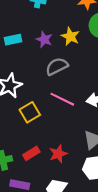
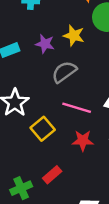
red star: (58, 154) -> (83, 141), moved, turned 30

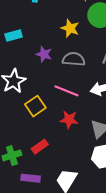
purple star: (45, 44) -> (44, 54), moved
gray semicircle: (64, 72) -> (74, 59), moved, turned 35

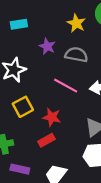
yellow square: (35, 106) -> (23, 107), moved
red star: (69, 120) -> (52, 117), moved
red rectangle: (40, 147) -> (46, 140), moved

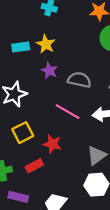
yellow star: (76, 23) -> (46, 44), moved
red rectangle: (46, 140) -> (34, 166), moved

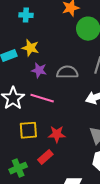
pink line: (68, 112) -> (42, 98), moved
yellow square: (23, 133) -> (28, 130), turned 36

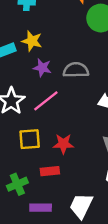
pink line: (42, 98) -> (46, 101), turned -55
red rectangle: (45, 157) -> (50, 171), turned 35

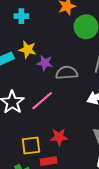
purple star: (42, 68) -> (45, 63), moved
yellow square: (30, 139) -> (31, 146), moved

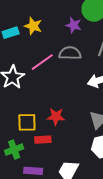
purple star: (45, 63) -> (74, 25), moved
pink line: (42, 101) -> (42, 62), moved

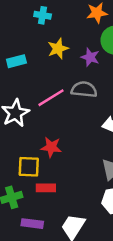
yellow star: (33, 26) -> (58, 49), moved, turned 30
red star: (56, 117) -> (51, 147), moved

